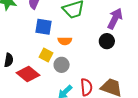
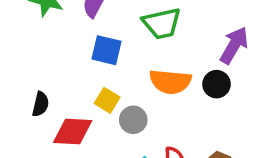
orange semicircle: (65, 41) -> (170, 82), moved, size x1.6
red diamond: (28, 74) -> (73, 132), turned -40

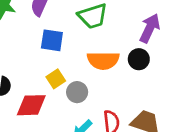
yellow square: (107, 100) -> (56, 79), turned 30

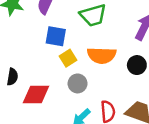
black circle: (139, 59) -> (137, 65), moved
yellow square: (56, 79) -> (68, 58), moved

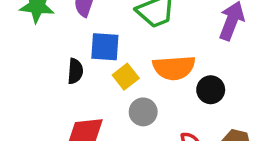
black circle: (137, 65) -> (211, 90), moved
black semicircle: (12, 77) -> (75, 71), moved

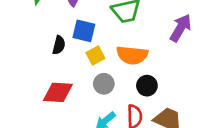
black circle: (211, 90) -> (147, 86), moved

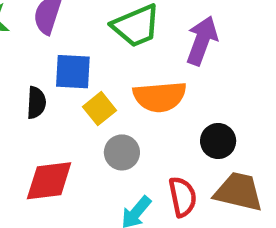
purple arrow: (181, 28) -> (202, 41), moved
black circle: (147, 86) -> (218, 141), moved

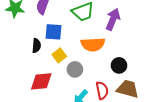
yellow square: (100, 109) -> (59, 55), moved

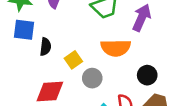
blue square: (54, 32) -> (24, 30), moved

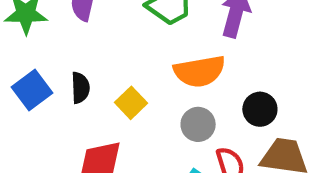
blue square: (24, 30) -> (32, 90), moved, turned -35
gray circle: (92, 78) -> (198, 124), moved

